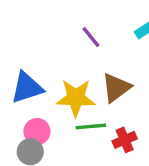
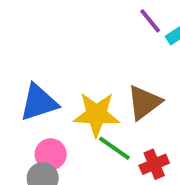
purple line: (91, 37) -> (150, 21), moved
green line: (91, 126) -> (114, 148), turned 40

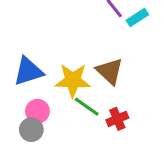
brown triangle: (144, 102) -> (110, 71), turned -40

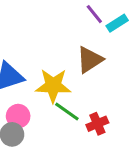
brown triangle: (110, 71) -> (90, 60), moved, turned 44

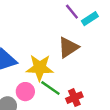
pink circle: (18, 116) -> (25, 92), moved

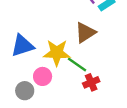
green line: (50, 88) -> (77, 65), moved

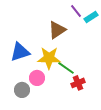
brown triangle: (85, 33) -> (57, 30), moved

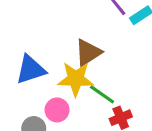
brown triangle: (57, 30) -> (88, 53), moved

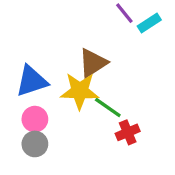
pink circle: (57, 110) -> (35, 119), moved

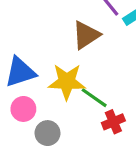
brown triangle: (93, 63) -> (86, 35), moved
gray circle: (35, 144) -> (47, 133), moved

